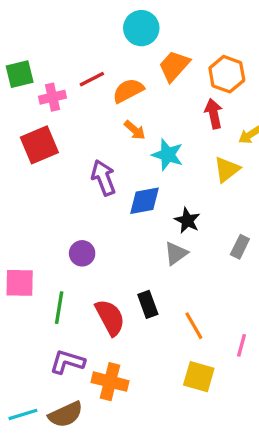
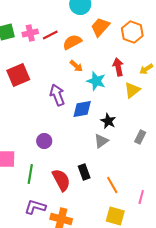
pink cross: (52, 97) -> (30, 33), moved
red arrow: (214, 114) -> (118, 67), moved

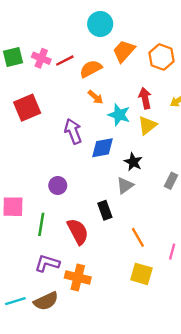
pink cross: (30, 33) -> (41, 58), turned 35
yellow triangle: (132, 90) -> (147, 125), moved
black rectangle: (84, 172) -> (105, 210), moved

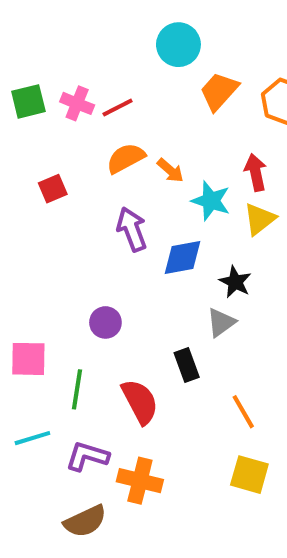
orange semicircle: (91, 69) -> (126, 158), moved
red square: (27, 108) -> (53, 189), size x0.6
cyan line: (15, 301) -> (32, 438), moved

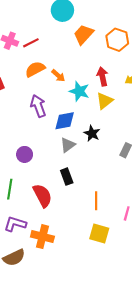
gray triangle: (221, 322) -> (68, 145), moved
orange line: (243, 412) -> (96, 201), turned 30

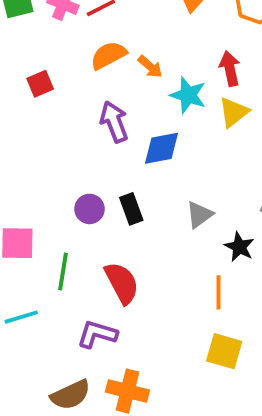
black star: (92, 133) -> (239, 247), moved
gray triangle: (68, 145) -> (200, 215), moved
black rectangle: (67, 177) -> (131, 209), moved
purple L-shape: (15, 224) -> (97, 334), moved
orange cross: (42, 237) -> (127, 391), moved

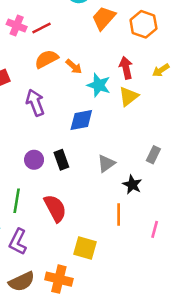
purple arrow: (114, 122) -> (35, 103), moved
purple L-shape: (97, 334) -> (18, 242), moved, turned -80
yellow square: (224, 351) -> (85, 248), moved

